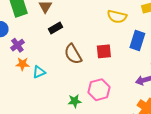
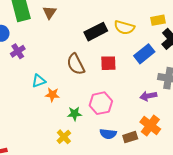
black rectangle: (56, 28) -> (96, 32), moved, size x1.5
blue rectangle: (137, 40) -> (144, 54), turned 30
orange star: (22, 64) -> (52, 95), moved

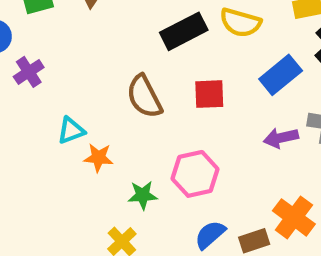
purple arrow: (148, 96) -> (281, 138), moved
blue semicircle: (108, 134) -> (210, 235), turned 133

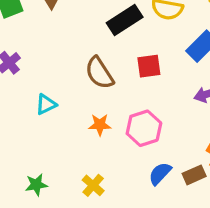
orange star: (98, 158) -> (100, 125), moved
green star: (143, 195) -> (36, 185), moved

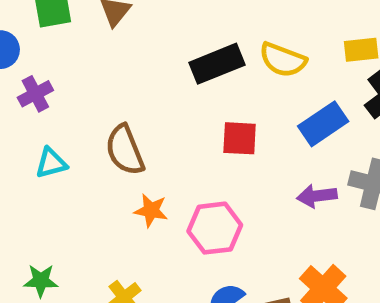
brown semicircle: (99, 73) -> (125, 150), moved
cyan triangle: (46, 104) -> (51, 163), moved

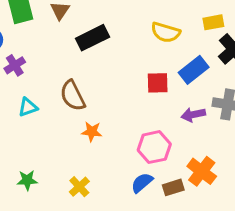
black rectangle: (217, 64) -> (93, 38), moved
red square: (240, 138) -> (158, 83), moved
pink hexagon: (215, 228) -> (154, 147), moved

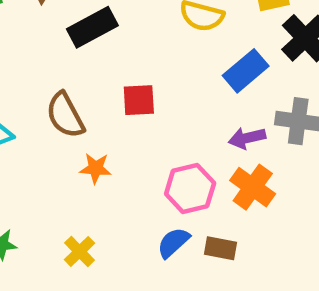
red square: (158, 83) -> (139, 100), moved
orange cross: (202, 171) -> (253, 187), moved
brown rectangle: (173, 187) -> (221, 248), turned 30

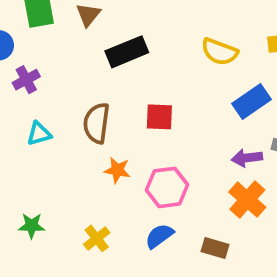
brown semicircle: (65, 115) -> (97, 123), turned 30
pink hexagon: (190, 189) -> (167, 187), moved
blue semicircle: (173, 243) -> (159, 236), moved

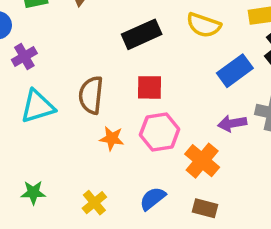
black rectangle: (127, 52) -> (142, 34), moved
cyan triangle: (39, 134) -> (38, 106), size x1.5
pink hexagon: (167, 187) -> (160, 132), moved
orange cross: (247, 200) -> (202, 161), moved

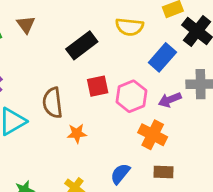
pink hexagon: (160, 132) -> (131, 96), moved

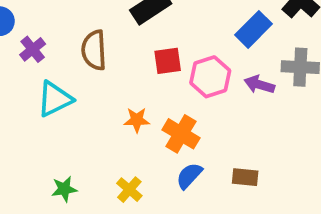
purple arrow: (170, 100) -> (259, 85), turned 35
brown semicircle: (53, 103) -> (94, 50), moved
orange cross: (153, 135) -> (181, 134), moved

